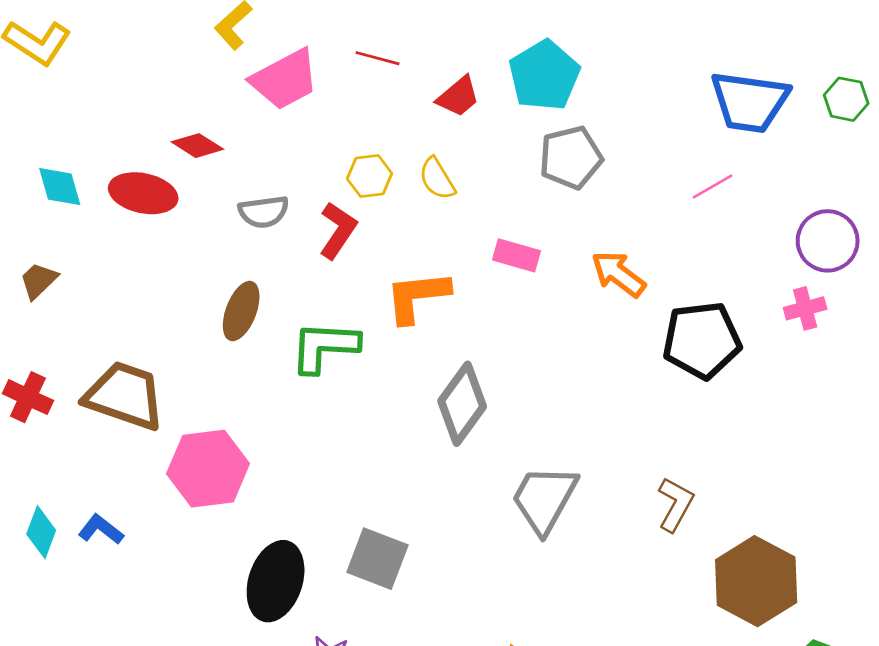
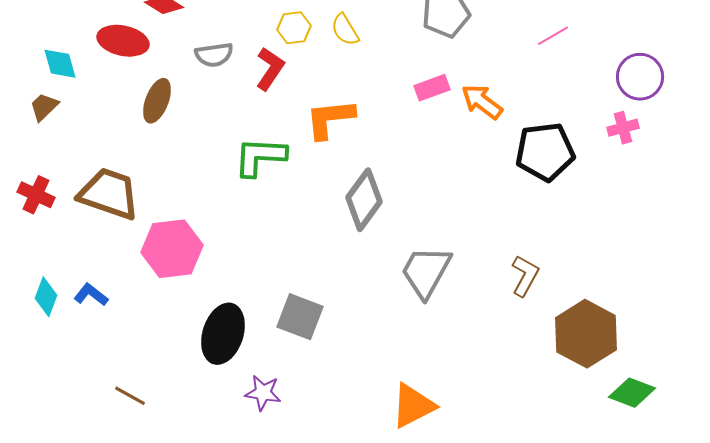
cyan diamond: (60, 187) -> (60, 64), moved
pink rectangle: (516, 255) -> (432, 88), moved, turned -36
brown ellipse: (241, 311) -> (157, 101), moved

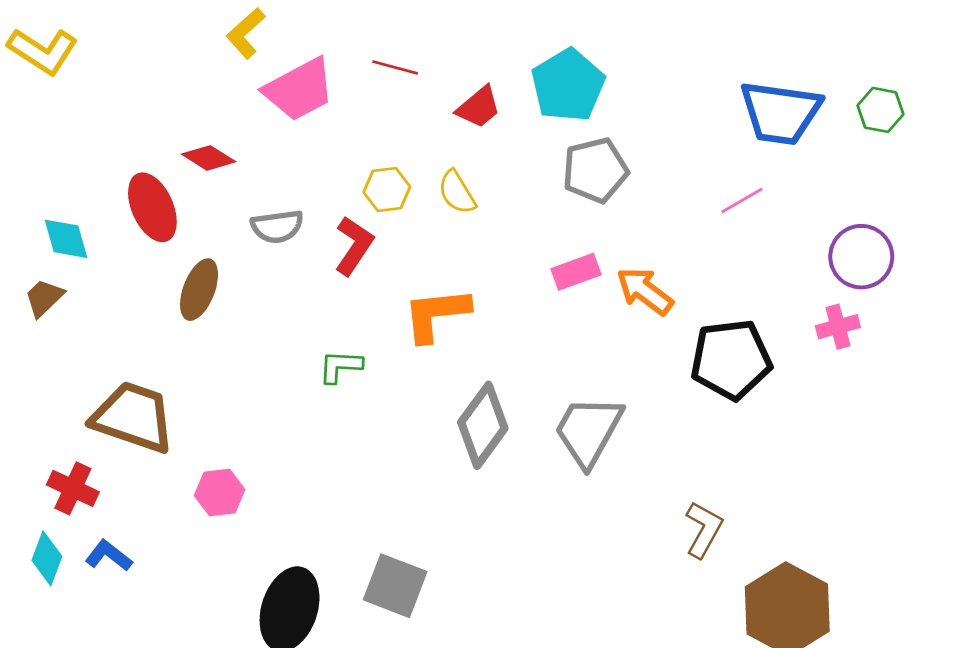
red ellipse: (123, 41) -> (152, 207), turned 54
green L-shape: (260, 157) -> (340, 366), size x0.6
red cross: (36, 195) -> (73, 488), moved
pink hexagon: (172, 249) -> (220, 492), size x0.6
gray trapezoid: (426, 272) -> (588, 431), moved

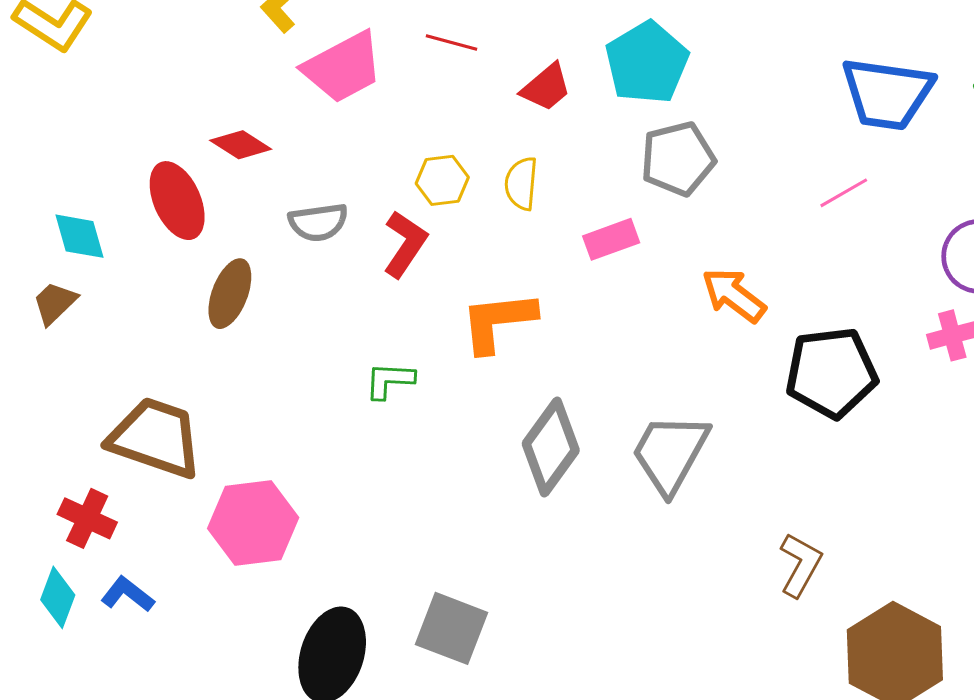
yellow semicircle: (457, 192) -> (521, 184), turned 36
pink rectangle: (576, 272) -> (611, 239), moved
pink hexagon: (220, 492) -> (253, 523), size x1.6

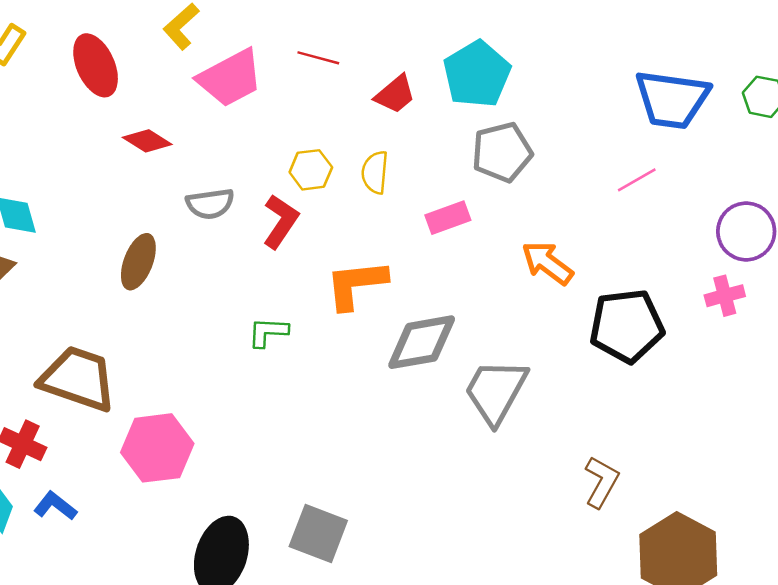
red ellipse: (177, 201) -> (96, 65), moved
gray diamond: (551, 447) -> (422, 342), moved, turned 44

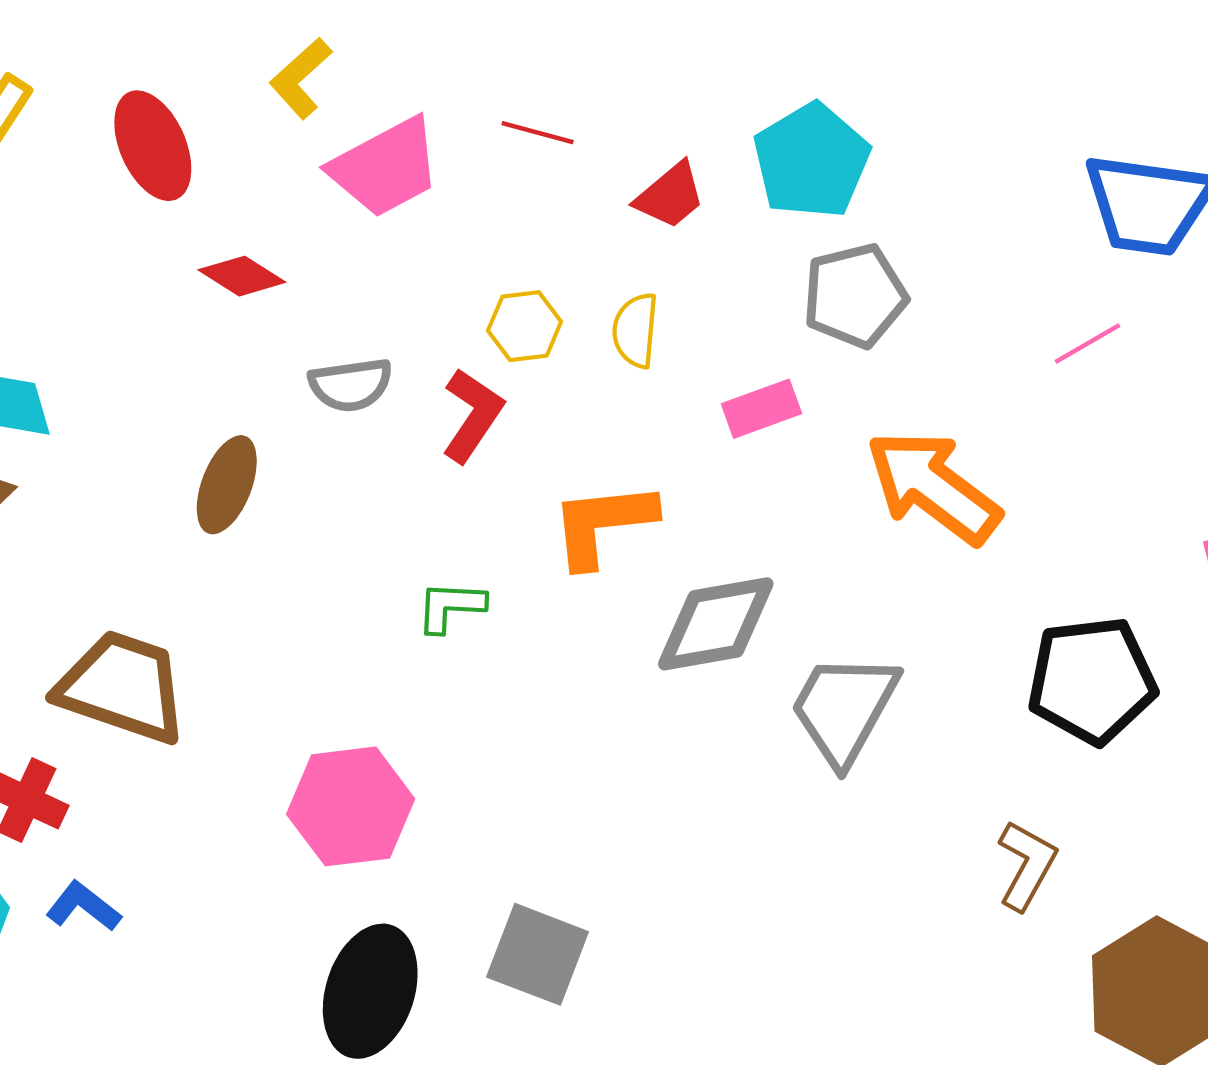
orange arrow: (547, 263) -> (933, 487), size x1.5
black pentagon: (627, 326) -> (1092, 680), moved
pink hexagon: (157, 448) -> (351, 806), moved

